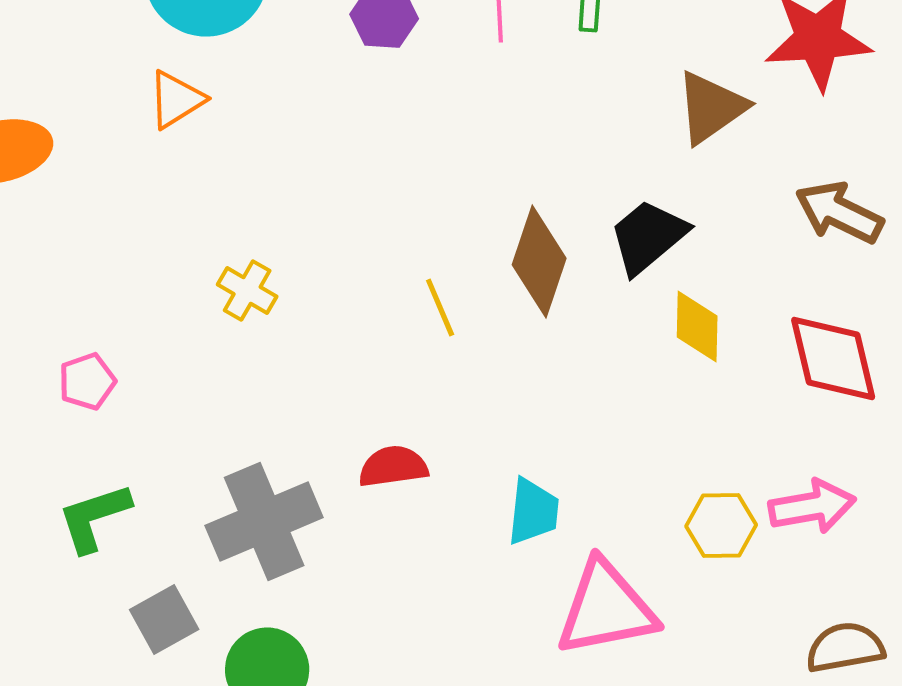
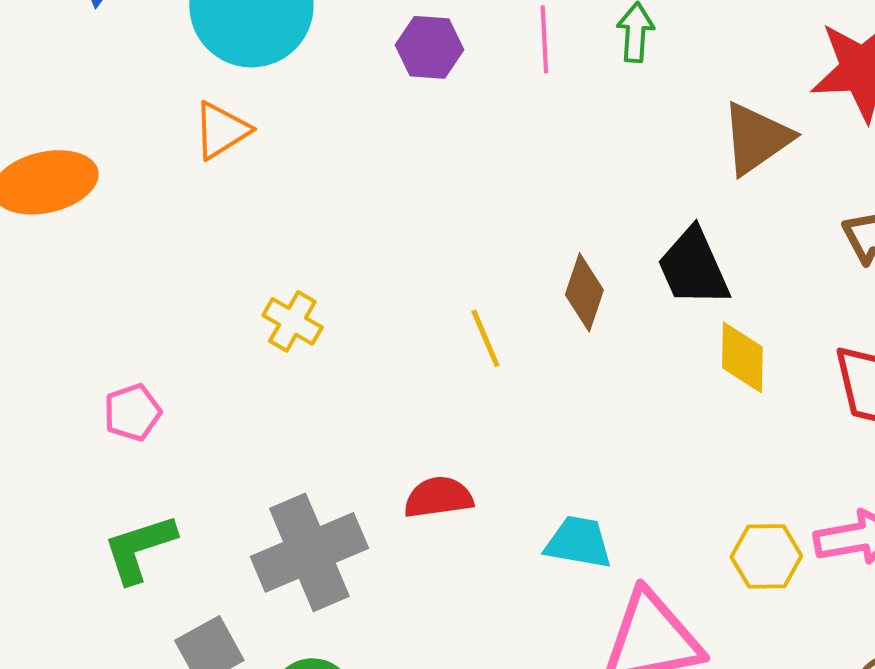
black trapezoid: (648, 236) -> (693, 267), turned -74
brown diamond: (539, 262) -> (584, 292), size x0.7
cyan trapezoid: (533, 512) -> (578, 542), turned -86

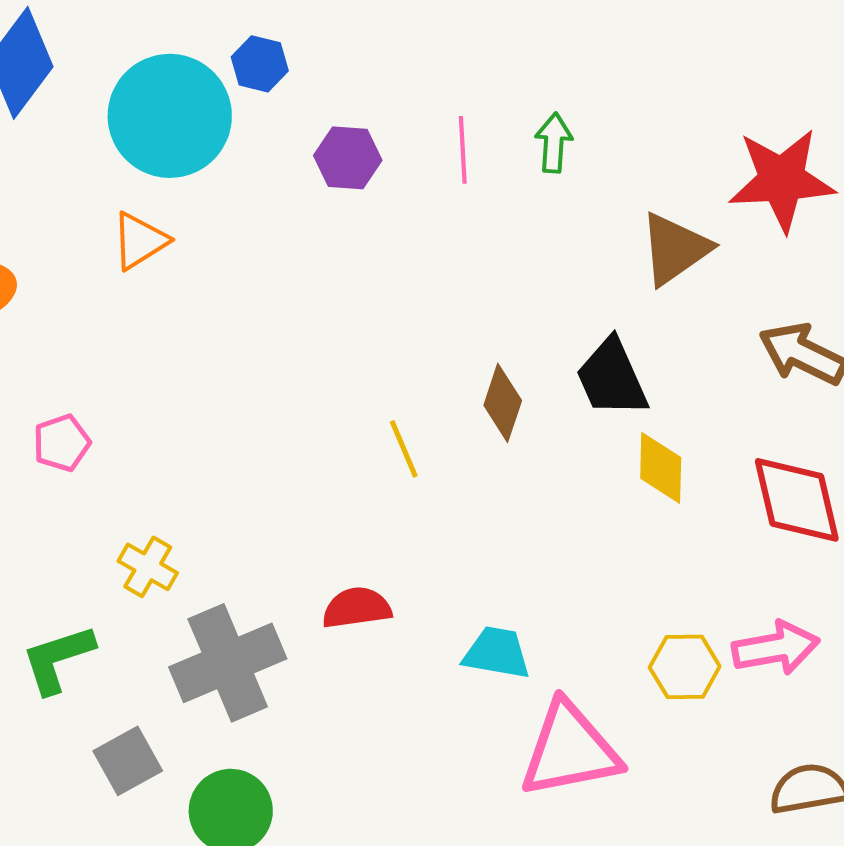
yellow cross: (292, 321) -> (148, 567), moved
pink pentagon: (132, 412) -> (62, 443), moved

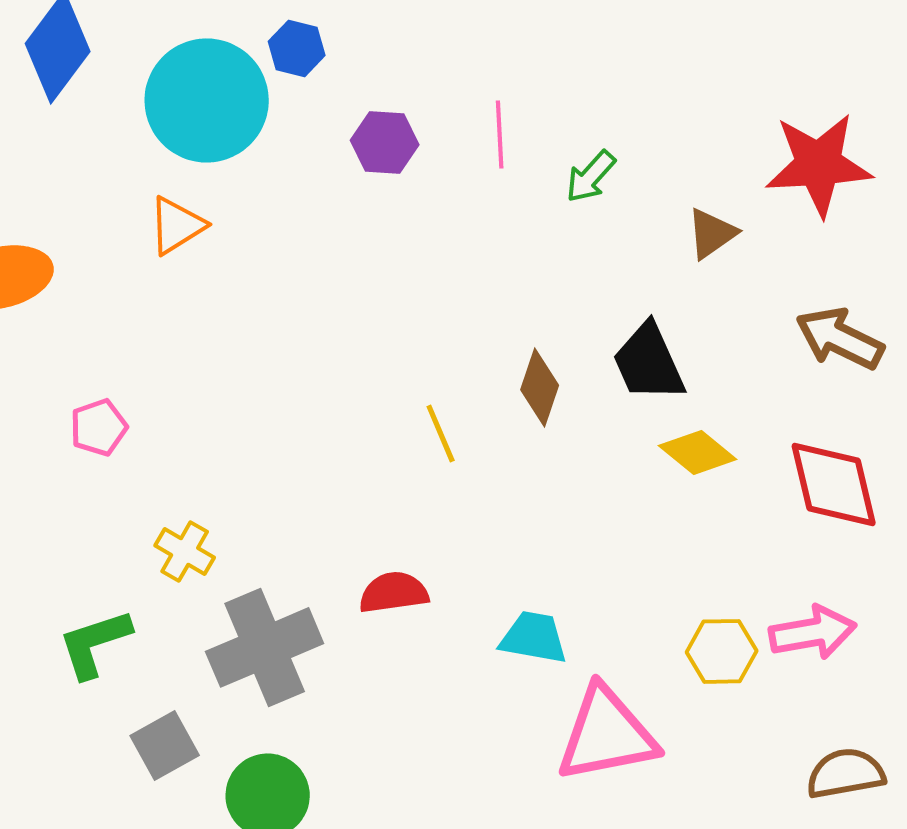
green arrow: (554, 143) -> (591, 176), moved, turned -142
brown triangle: (675, 249) -> (712, 233), size x0.7
yellow diamond: (661, 468) -> (698, 452), turned -52

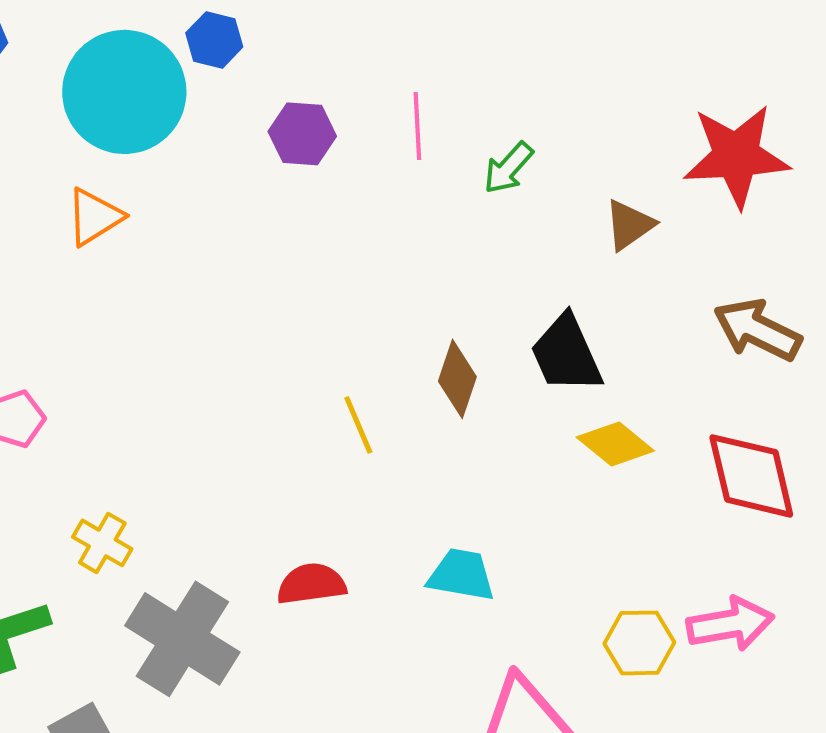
cyan trapezoid: (534, 637) -> (461, 575), moved
gray cross: (265, 647) -> (182, 639), turned -35

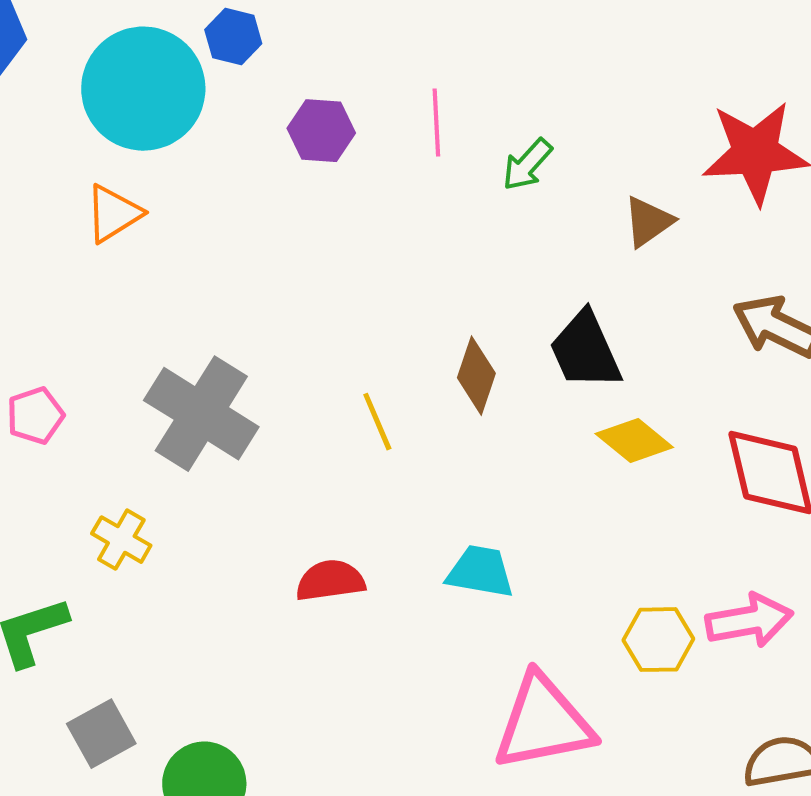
gray cross: (182, 639) -> (201, 414), moved

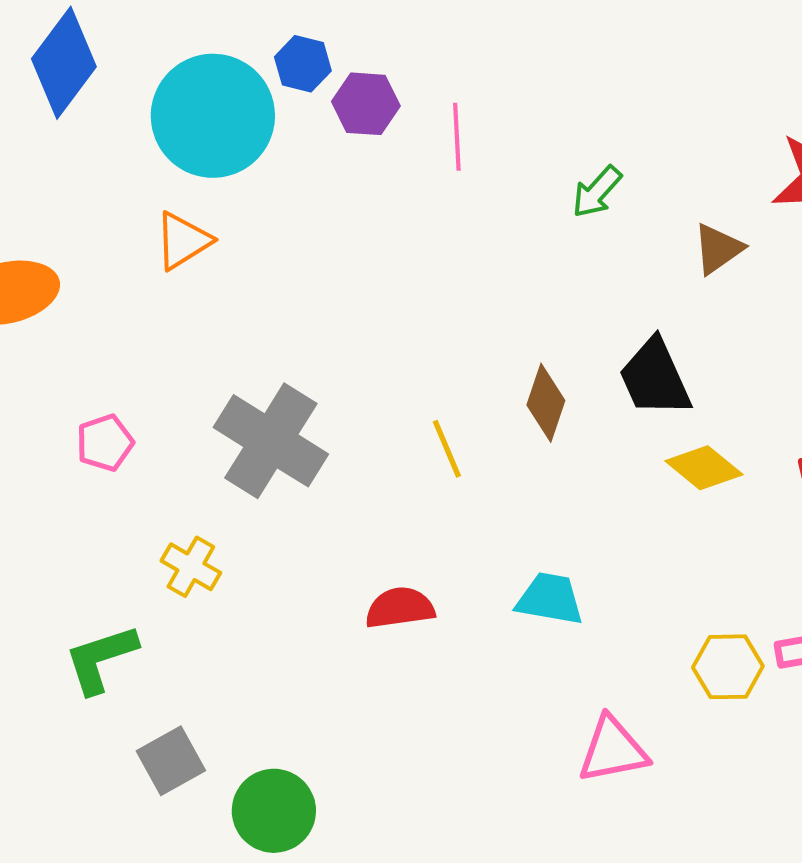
pink line: (436, 123) -> (457, 137), moved
purple hexagon: (321, 131) -> (366, 104), moved
pink triangle: (543, 723) -> (613, 750), size x0.7

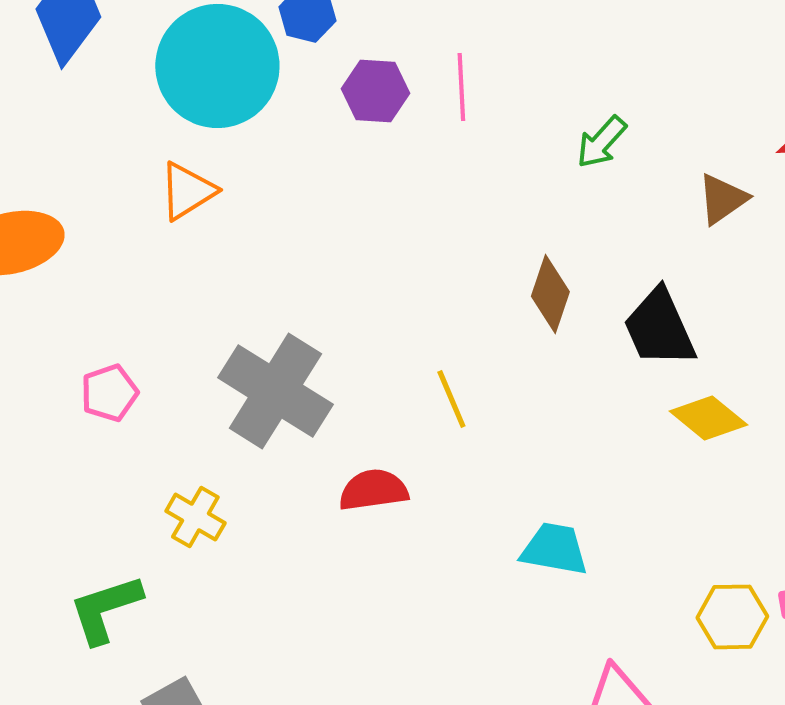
purple hexagon: (366, 104) -> (375, 91), moved
brown diamond: (546, 403) -> (550, 294), moved
red semicircle: (400, 608) -> (373, 490), moved

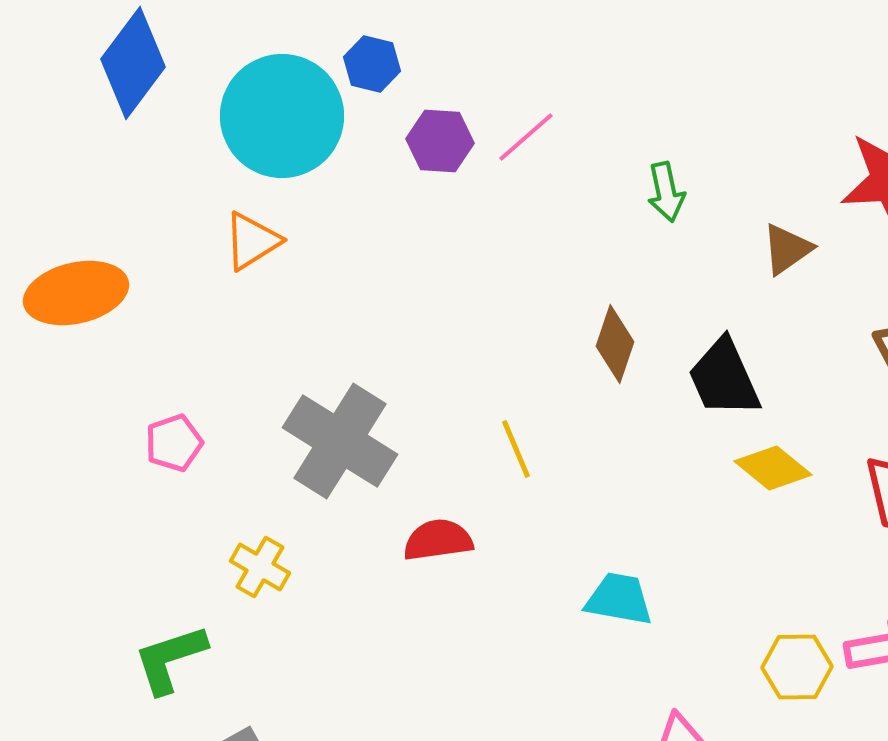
pink line: (461, 87) -> (526, 137), turned 52
green arrow: (601, 142) -> (666, 192), turned -54

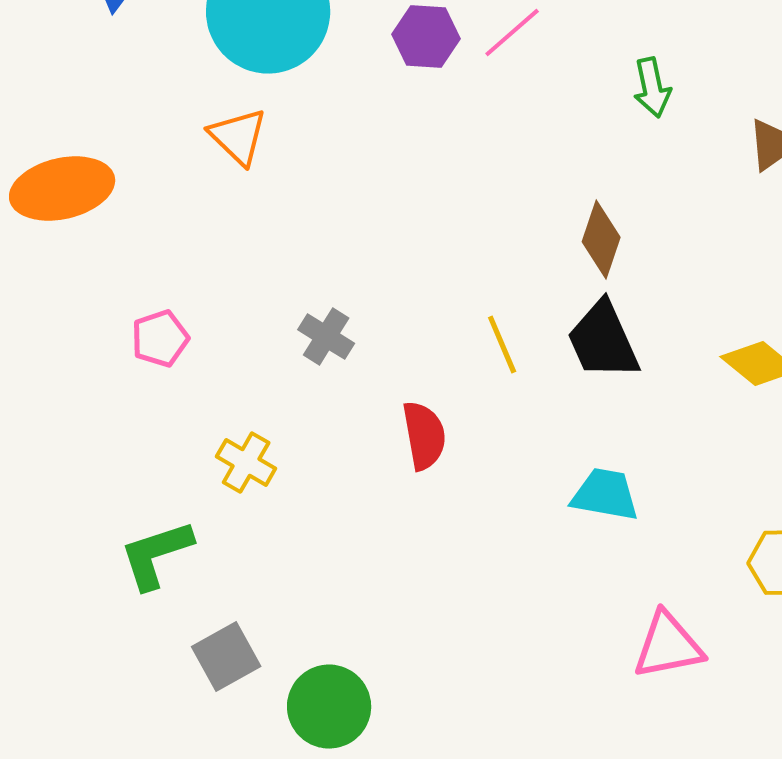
orange triangle: (252, 241) -> (238, 137), turned -44
black trapezoid: (724, 378) -> (603, 341), moved
gray cross: (340, 441) -> (326, 337), size x0.5
red semicircle: (438, 540) -> (424, 436), turned 88

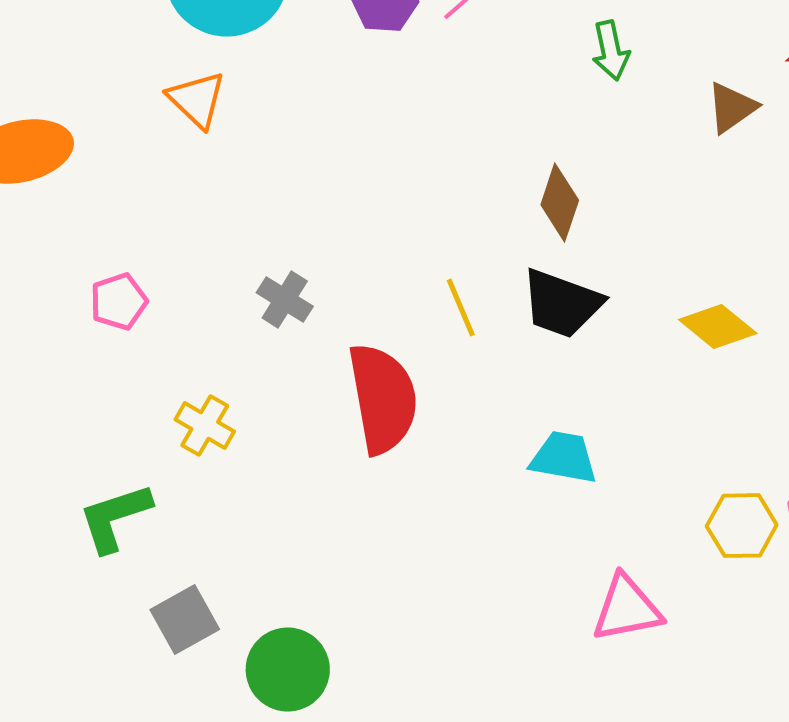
black trapezoid: (603, 341) -> (562, 304), turned -46
red semicircle: (424, 436) -> (383, 399), size x1.6

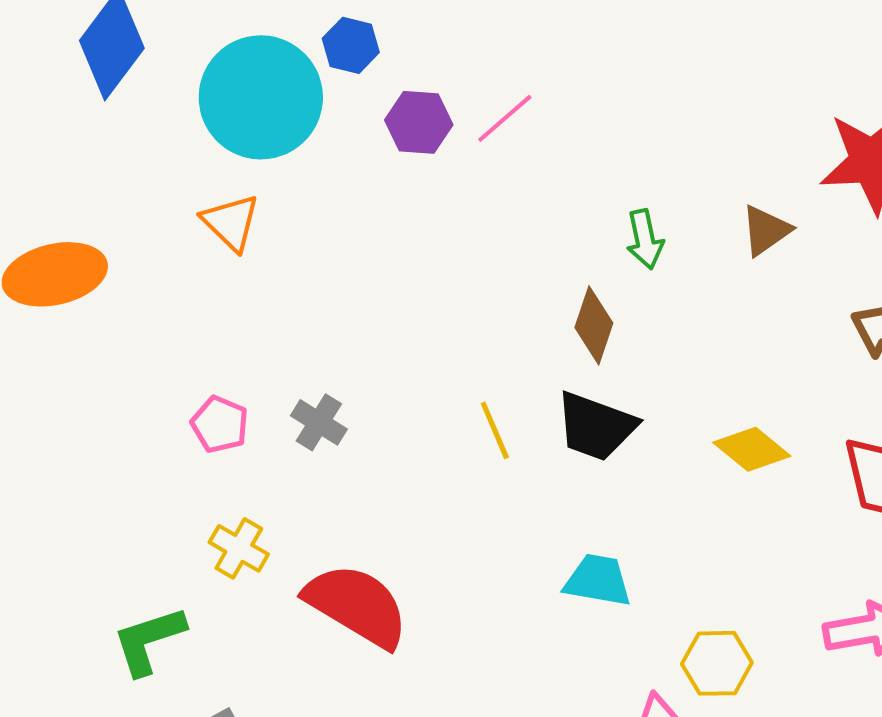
green arrow: (611, 51) -> (645, 239), moved
pink pentagon: (119, 302) -> (220, 424), moved, turned -30
red semicircle: (383, 399) -> (357, 605), moved, turned -49
yellow hexagon: (742, 526) -> (717, 663), moved

